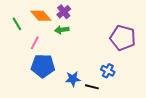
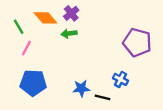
pink line: (35, 43) -> (26, 48), moved
blue pentagon: (43, 66) -> (33, 83), moved

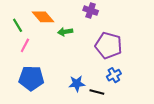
purple cross: (71, 13) -> (91, 11), moved, turned -32
purple pentagon: (137, 42) -> (109, 45), moved
blue cross: (120, 79) -> (114, 75), turned 32

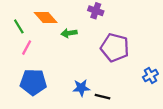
blue cross: (114, 75) -> (150, 75), moved

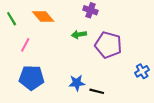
green line: (19, 26) -> (12, 19), moved
green arrow: (69, 33) -> (79, 34), moved

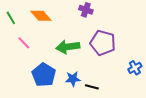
green arrow: (79, 34) -> (68, 47), moved, size x1.6
pink line: (25, 45) -> (24, 43), turned -72
blue pentagon: (32, 78) -> (44, 75), moved, turned 30

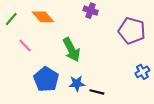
green line: (11, 18) -> (11, 19), turned 72
purple pentagon: (103, 43) -> (132, 31), moved
green arrow: (68, 47) -> (72, 50), turned -110

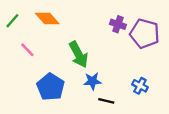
purple cross: (91, 11) -> (118, 24), moved
blue cross: (142, 72) -> (140, 86), moved, turned -32
blue star: (77, 83) -> (92, 81), moved

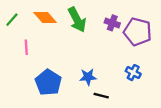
pink line: (27, 50) -> (26, 47), turned 40
green arrow: (78, 54) -> (77, 20), moved
blue cross: (140, 86) -> (133, 73), moved

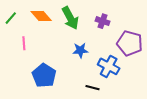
purple pentagon: (138, 32) -> (130, 43), moved
blue cross: (133, 73) -> (109, 66), moved, size x1.5
blue star: (88, 77) -> (80, 50), moved

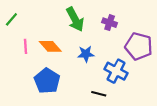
orange diamond: (41, 16) -> (50, 46), moved

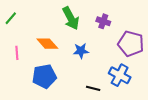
pink line: (25, 46) -> (17, 53), moved
blue cross: (116, 71) -> (120, 75), moved
blue pentagon: (47, 81) -> (44, 76), turned 30

